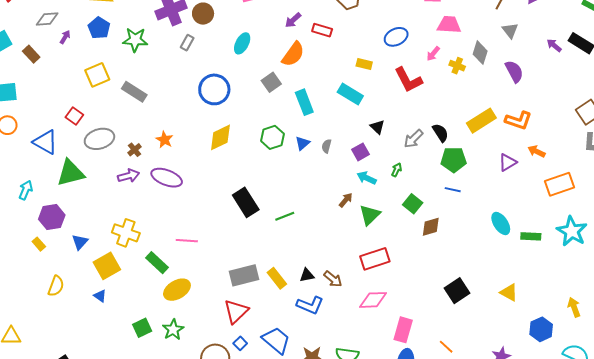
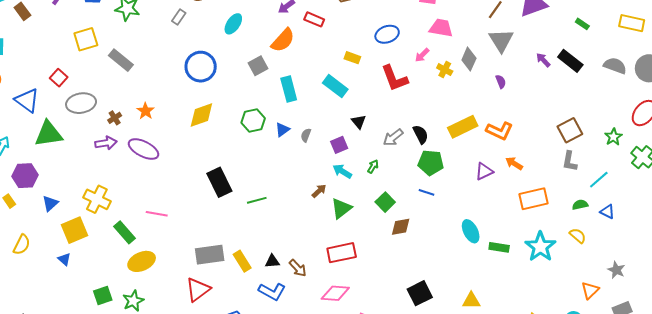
gray triangle: (510, 30) -> (501, 40), size x1.5
purple semicircle: (514, 71) -> (501, 82), size x0.6
yellow triangle: (509, 292) -> (471, 301), turned -36

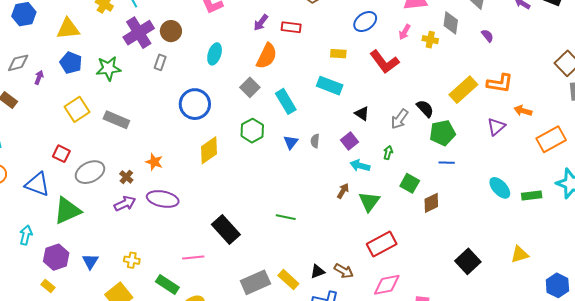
green hexagon: (253, 121) -> (252, 131), moved
black rectangle: (219, 182) -> (226, 230), moved
yellow cross: (97, 199) -> (132, 260), size x0.6
green line: (257, 200) -> (286, 217), turned 42
blue triangle: (50, 203) -> (90, 261), moved

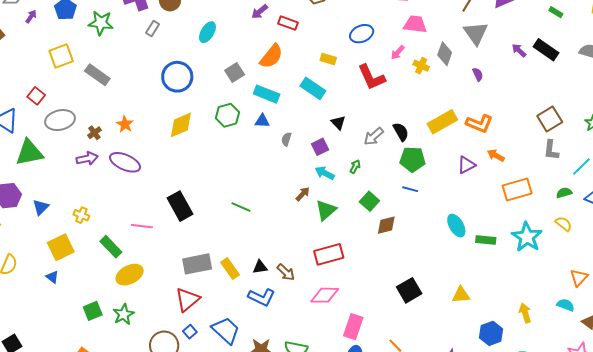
orange semicircle: (267, 56) -> (271, 56), moved
cyan rectangle: (286, 101) -> (267, 94), turned -50
blue triangle: (291, 142) -> (262, 121), moved, turned 42

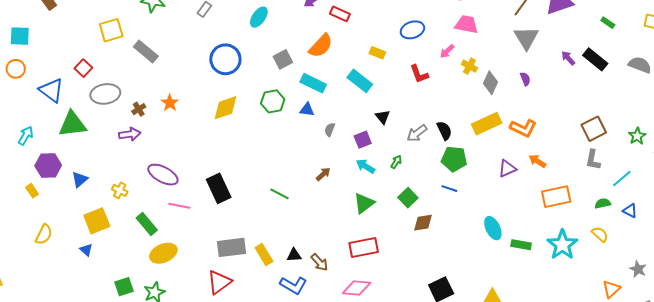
gray diamond: (445, 54) -> (491, 83), moved
red L-shape: (371, 77) -> (419, 74), size x0.7
purple ellipse: (125, 162) -> (163, 175), moved
brown arrow: (303, 194) -> (323, 174), moved

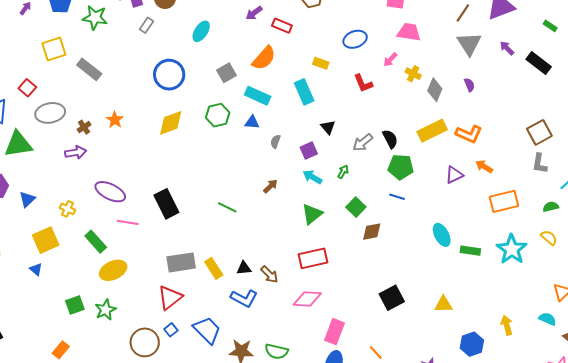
purple arrow: (568, 58) -> (507, 48), moved
cyan rectangle: (360, 81) -> (304, 92), turned 30

